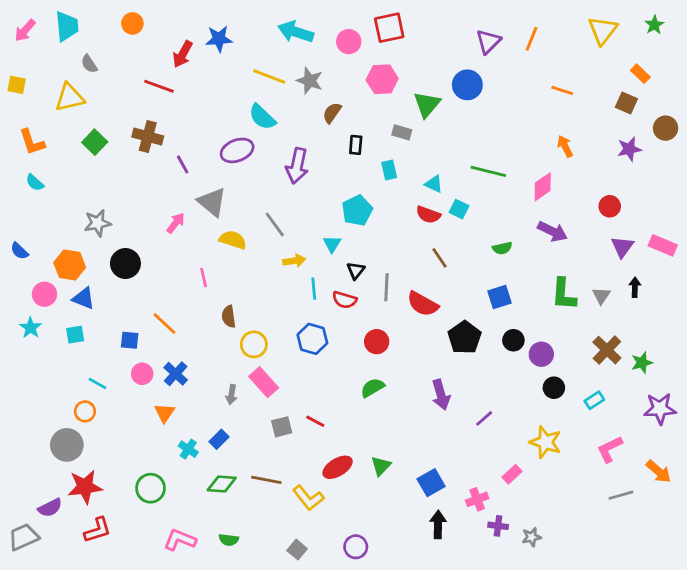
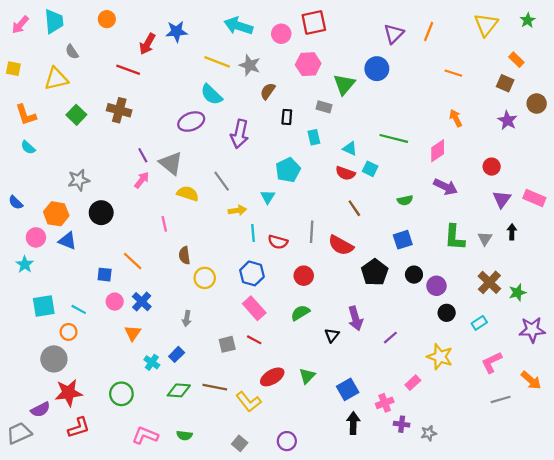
purple star: (629, 149) -> (507, 120), turned -30
purple line: (183, 164) -> (143, 155), moved
black triangle: (356, 270) -> (332, 335), moved
cyan square: (75, 335) -> (44, 306), moved, size x1.5
pink rectangle: (264, 382) -> (254, 308), moved

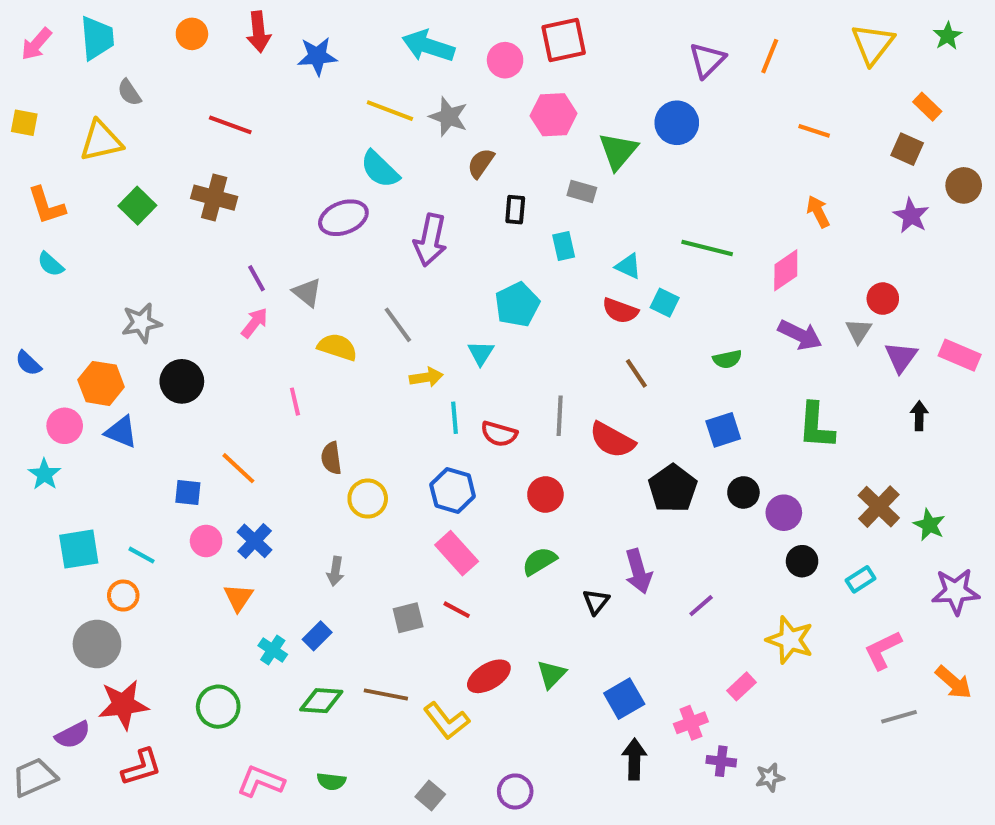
red arrow: (147, 44) -> (259, 32), moved, turned -35
gray triangle: (171, 163) -> (307, 292), size x0.7
gray triangle: (485, 239) -> (859, 331), moved
green star: (518, 293) -> (929, 525), turned -30

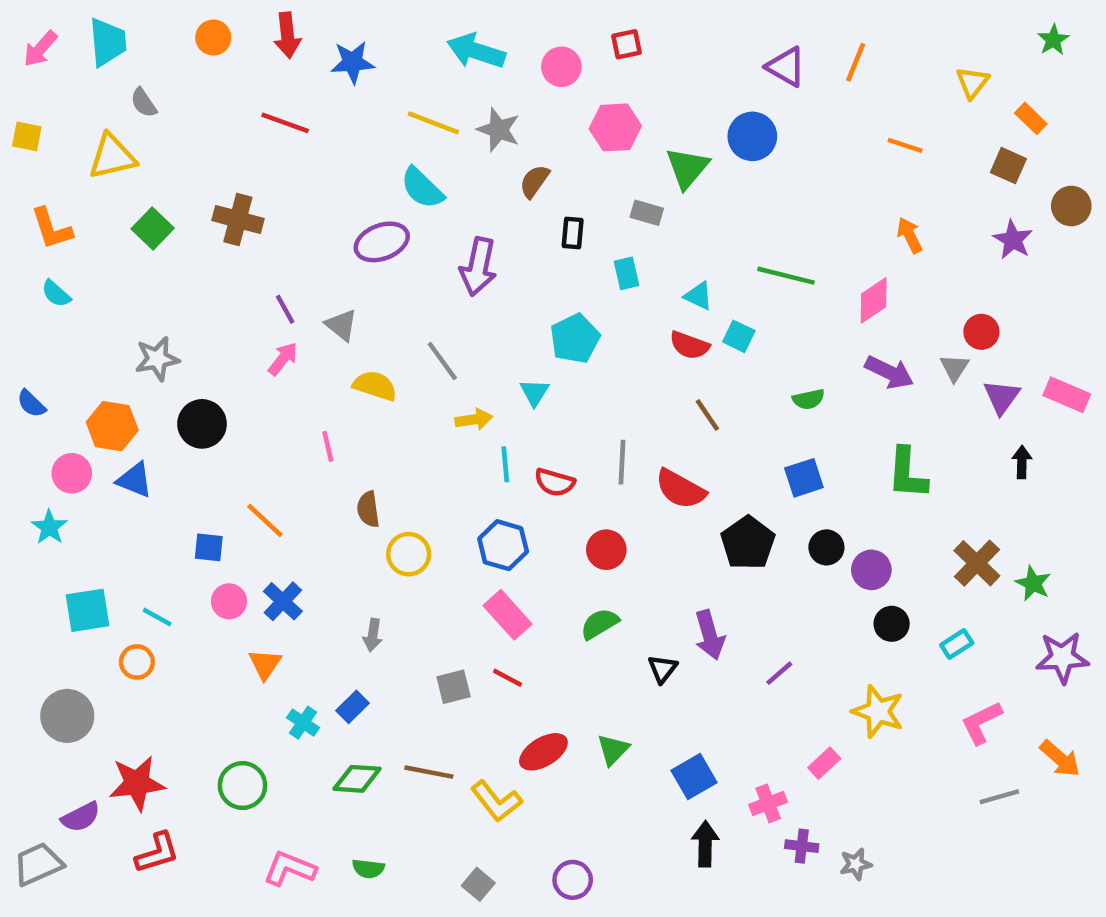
red square: (564, 40) -> (627, 44), size x0.6
yellow triangle: (873, 44) -> (972, 82), moved, size x0.7
purple triangle: (707, 60) -> (786, 67), turned -45
red line: (230, 125) -> (285, 123), moved
gray circle: (97, 644) -> (67, 716), moved

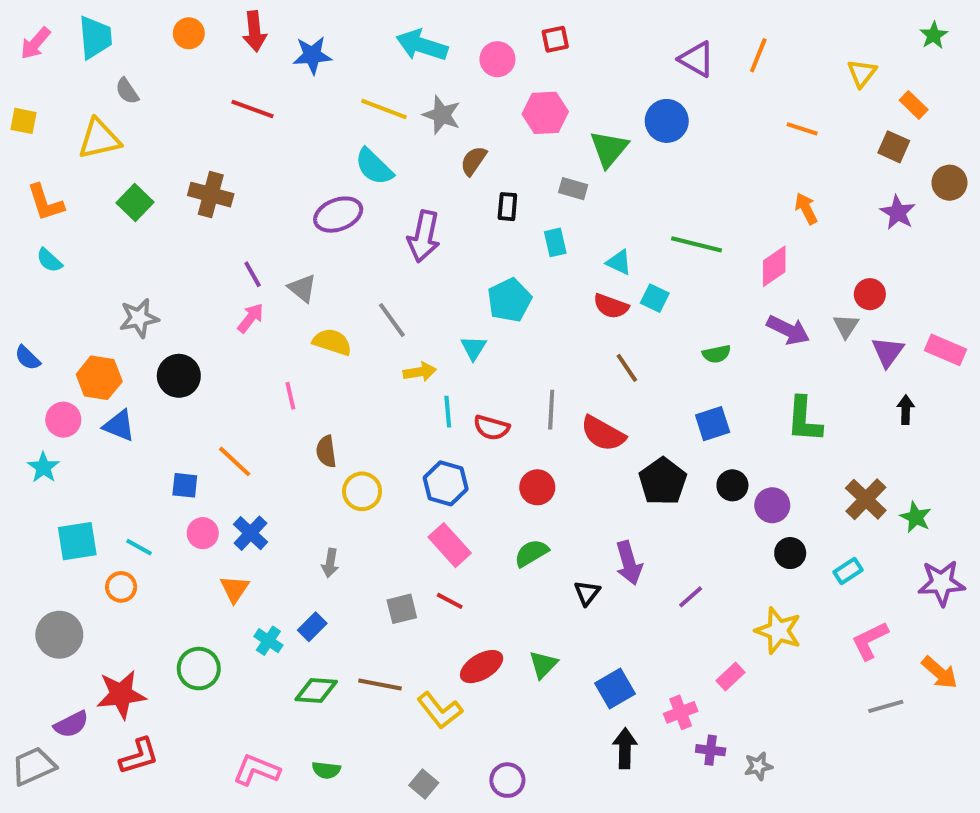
green circle: (242, 786) -> (199, 669), moved

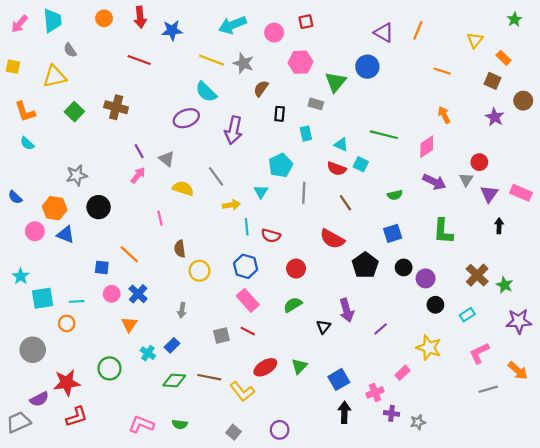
cyan arrow: (422, 45) -> (232, 25), turned -40
gray line: (551, 410) -> (304, 193), moved
cyan star: (43, 467) -> (21, 276), moved
cyan line: (139, 547) -> (77, 301), turned -32

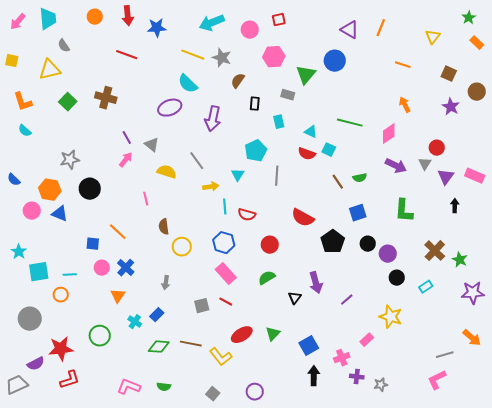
orange rectangle: (503, 58) -> (477, 43), moved
brown line: (345, 203) -> (338, 182), moved
pink L-shape: (479, 353) -> (437, 380), moved

